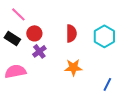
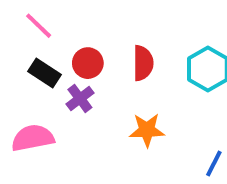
red circle: (34, 33) -> (88, 63), moved
black rectangle: (12, 38) -> (44, 73), moved

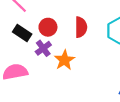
orange star: (147, 130) -> (64, 60), moved, turned -30

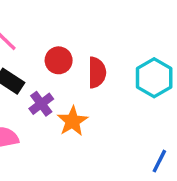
red circle: (48, 27) -> (59, 60), moved

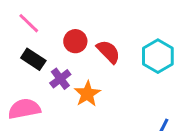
red semicircle: (97, 73) -> (108, 52), turned -44

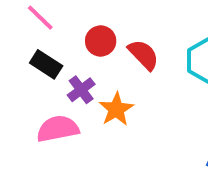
pink semicircle: (24, 109) -> (58, 129), moved

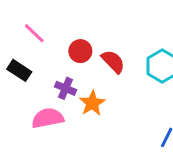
black rectangle: (46, 64) -> (19, 70), moved
purple cross: (81, 90) -> (65, 88), turned -30

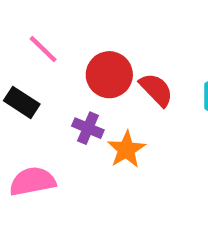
red circle: (80, 51) -> (109, 75), size x1.4
pink semicircle: (48, 118) -> (32, 181), moved

